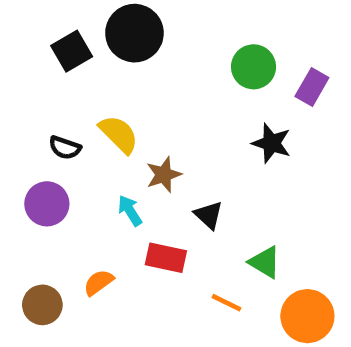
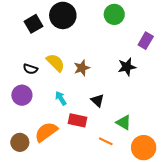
green circle: (254, 67) -> (114, 14), moved
black star: (271, 143) -> (127, 67), turned -30
brown star: (164, 175) -> (82, 68), moved
orange semicircle: (99, 282) -> (46, 132), size x1.6

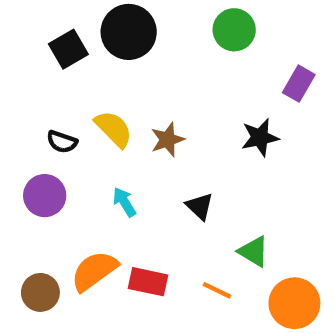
red rectangle: (78, 120) -> (148, 282), moved

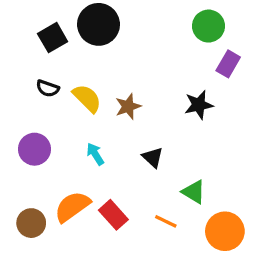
green circle: (234, 30) -> (209, 26), moved
black semicircle: (62, 142) -> (48, 88), moved
red rectangle: (148, 282) -> (113, 215), turned 36

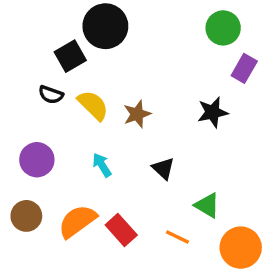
black square: (53, 38) -> (70, 56), moved
brown circle: (31, 223) -> (26, 216), moved

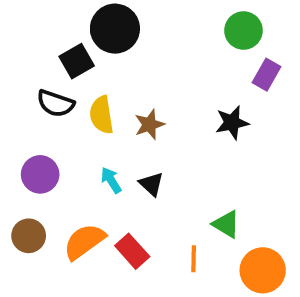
black semicircle: (51, 95) -> (55, 103), size x1.4
yellow semicircle: (93, 105) -> (102, 115), turned -144
black triangle: (163, 169) -> (151, 184), moved
orange line: (177, 237) -> (194, 259), turned 65

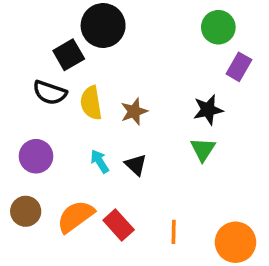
green triangle: (226, 224) -> (203, 149), moved, turned 32

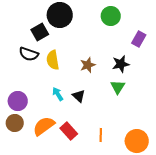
green circle: (218, 27) -> (111, 16), moved
brown star: (134, 112) -> (88, 65), moved
purple circle: (36, 156) -> (18, 101), moved

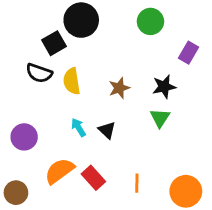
brown circle: (15, 123) -> (16, 193), moved

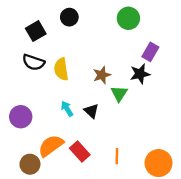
black circle: (81, 20) -> (69, 17), size x0.6
black square: (54, 43) -> (36, 31), moved
purple rectangle: (189, 53) -> (150, 52), moved
green triangle: (160, 118) -> (119, 94), moved
brown circle: (16, 193) -> (30, 164), moved

